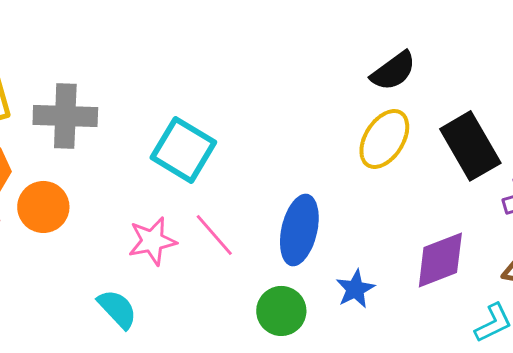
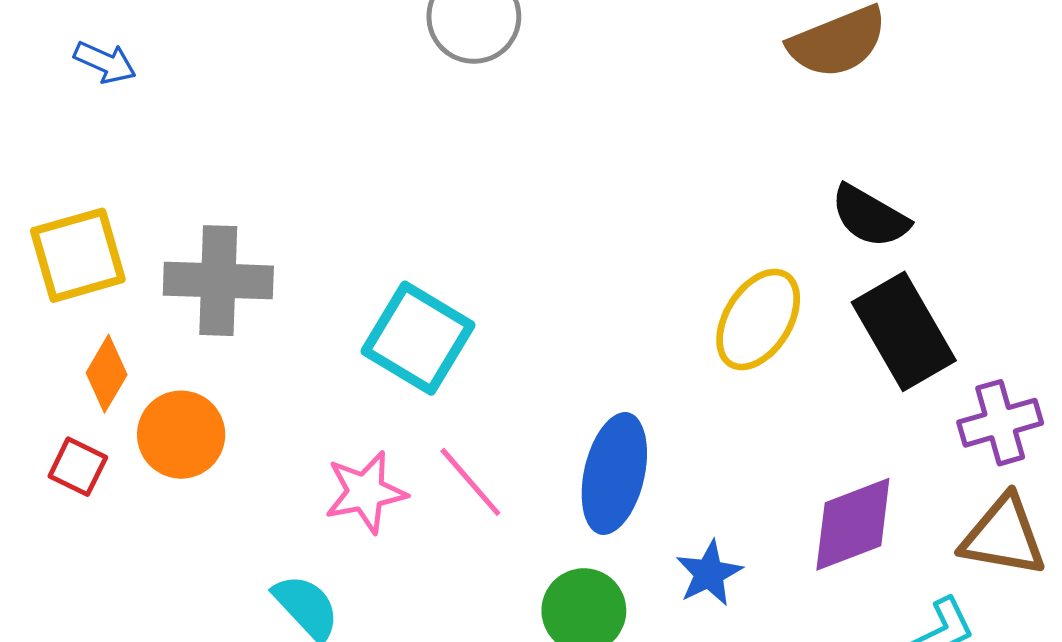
black semicircle: (393, 71) -> (870, 216), moved, turned 66

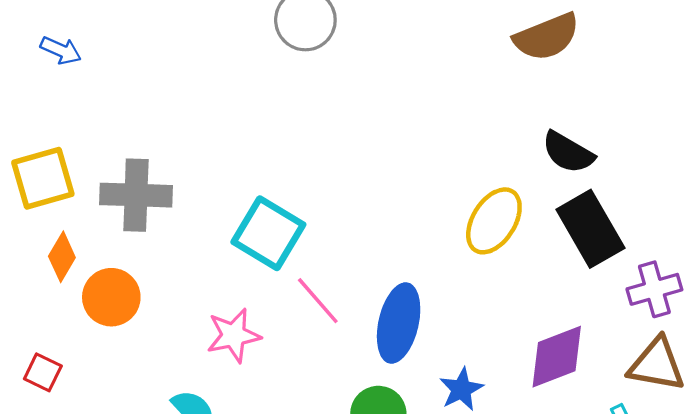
red square: (78, 467) -> (43, 372), moved
pink line: (470, 482) -> (318, 301), moved

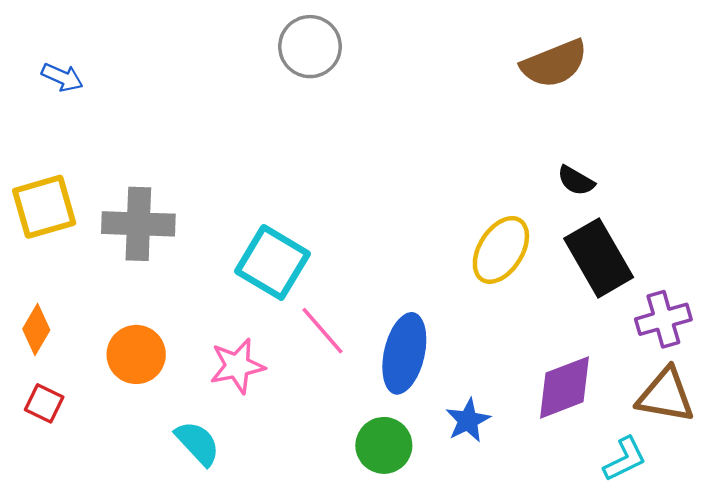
black semicircle: (568, 152) -> (576, 181), size x0.7
orange diamond: (62, 257) -> (36, 329), moved
orange circle: (111, 297) -> (136, 354), moved

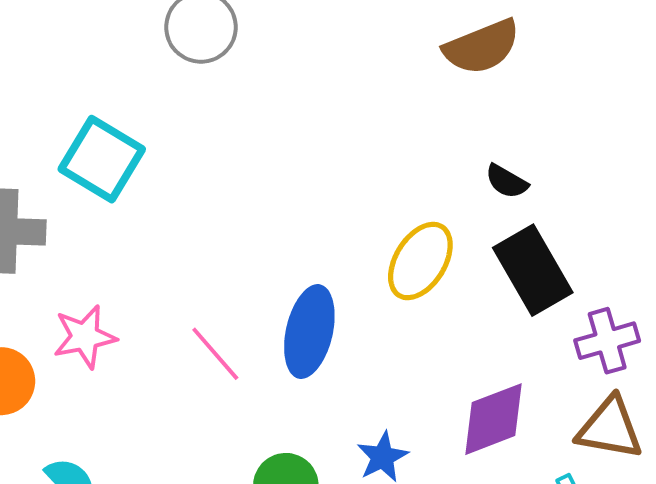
cyan square: (273, 262) -> (102, 159), moved
blue ellipse: (404, 353) -> (309, 332), moved
pink star: (237, 366) -> (85, 337), moved

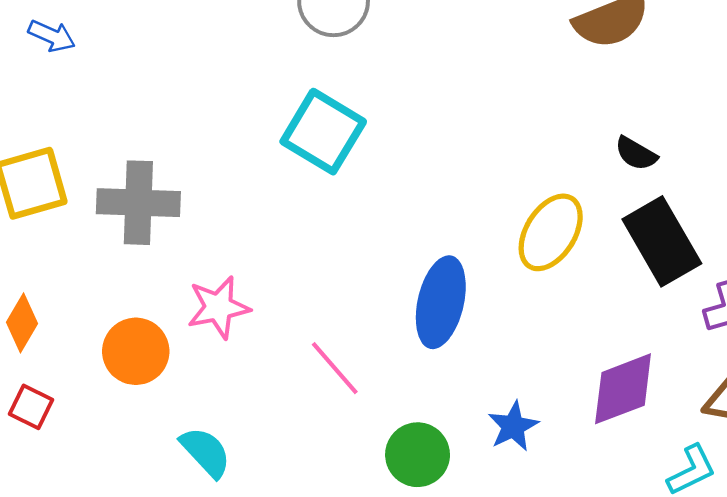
cyan square: (102, 159) -> (323, 132), moved
pink line: (215, 354) -> (335, 368), moved

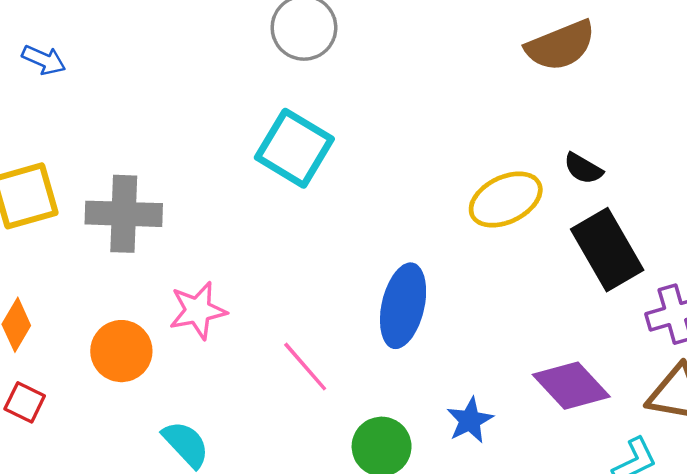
yellow ellipse: (551, 232) -> (506, 200), moved, turned 32
purple diamond: (623, 389) -> (571, 386), turned 68

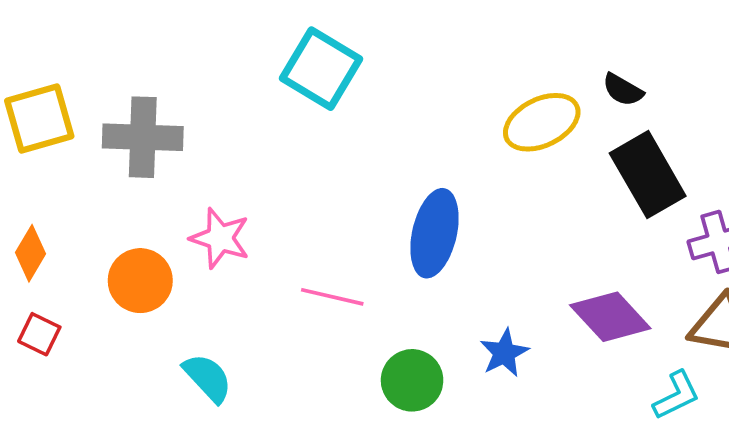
pink star: (198, 311) -> (220, 238), turned 30
pink line: (305, 367) -> (332, 297), turned -36

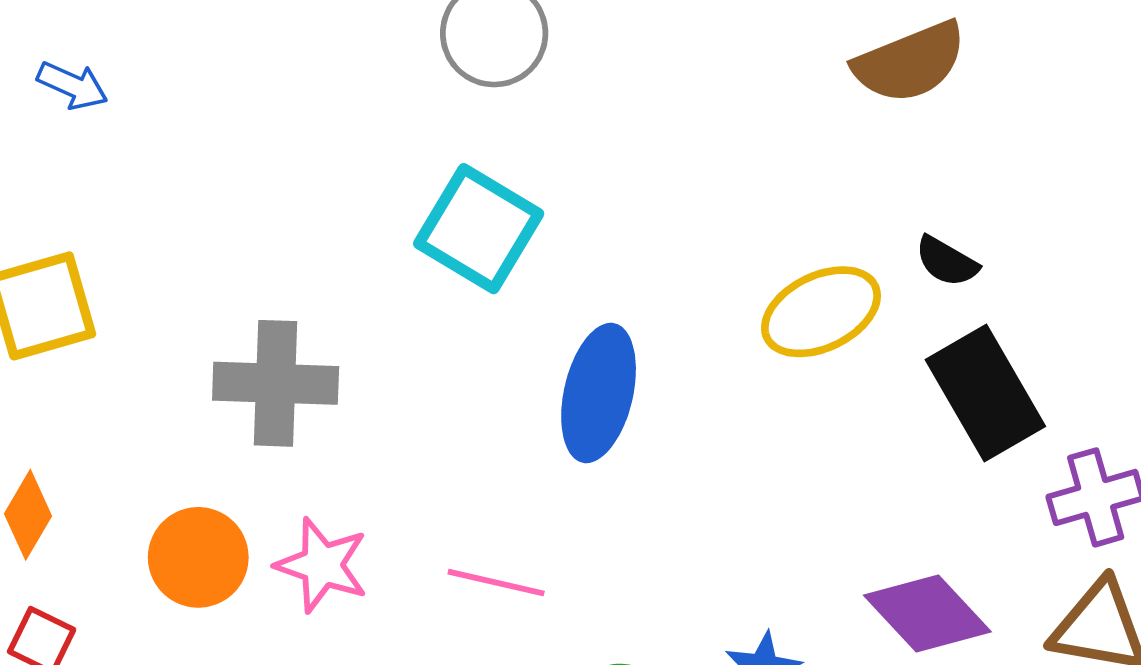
gray cross: (143, 137) -> (276, 383), moved
blue ellipse: (434, 233) -> (599, 393), moved
pink star: (220, 238) -> (322, 565), moved

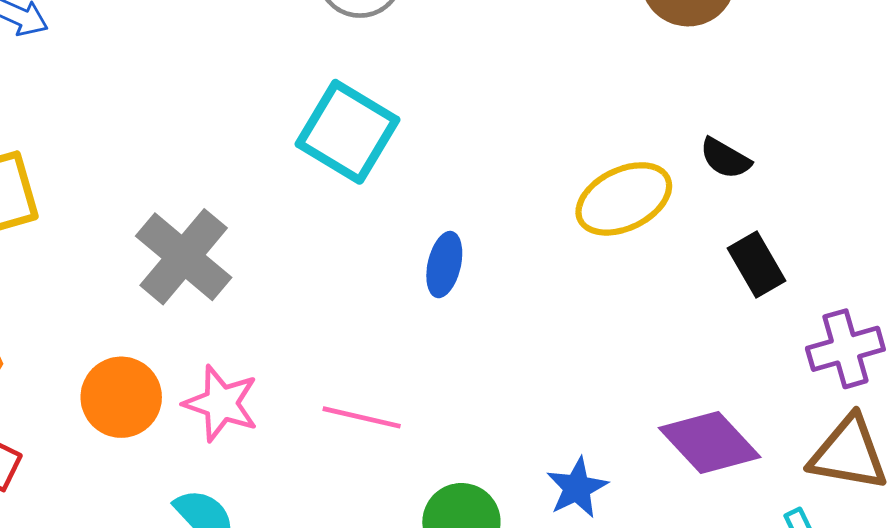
gray cross: (276, 383) -> (184, 257), turned 38
blue ellipse: (599, 393) -> (444, 265), size x0.6
black rectangle: (985, 393) -> (756, 265), size x0.6

